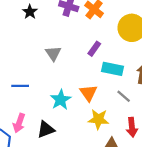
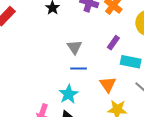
blue line: (20, 86) -> (79, 68), moved
cyan star: (61, 100) -> (68, 94), moved

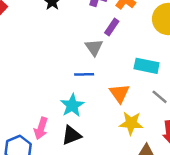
purple rectangle: (113, 43) -> (112, 27), moved
gray triangle: (75, 47) -> (94, 47), moved

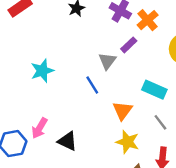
blue line: (84, 74) -> (92, 85), turned 48
cyan star: (72, 105) -> (42, 71), moved
black triangle: (71, 135) -> (67, 141), turned 35

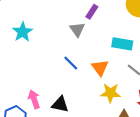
cyan star: (42, 71) -> (23, 32), moved
blue line: (92, 85) -> (71, 63), moved
pink arrow: (39, 128) -> (34, 99), turned 144

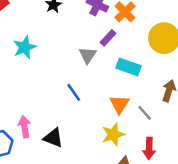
cyan rectangle: (122, 44) -> (129, 67), moved
orange triangle: (100, 68) -> (119, 104), moved
yellow star: (110, 93) -> (113, 134), turned -30

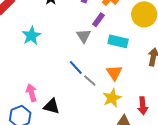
gray line: (145, 113) -> (90, 81), moved
pink arrow: (25, 127) -> (31, 93), moved
black triangle: (53, 138) -> (52, 106), moved

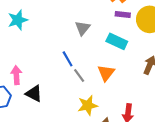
purple rectangle: (98, 20) -> (123, 15), moved, turned 48
cyan star: (31, 36) -> (18, 20), moved
yellow star: (112, 98) -> (88, 105), moved

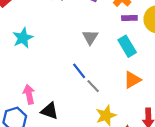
cyan rectangle: (117, 41) -> (127, 46), turned 42
orange triangle: (106, 73) -> (132, 80), moved, turned 30

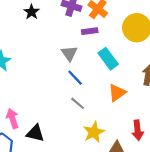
purple rectangle: (129, 18) -> (90, 31), moved
blue line: (79, 71) -> (75, 78), moved

